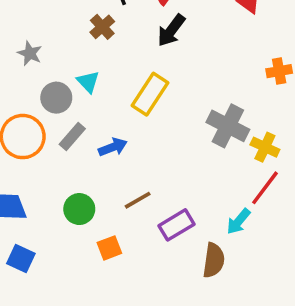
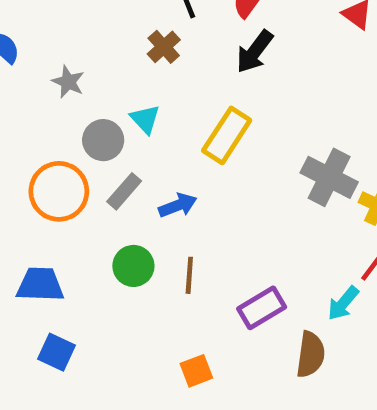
brown line: (138, 200) -> (189, 275), moved, turned -56
green circle: (79, 209) -> (133, 266), moved
orange square: (109, 248) -> (196, 371), moved

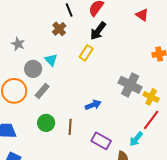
yellow rectangle: (227, 135) -> (86, 53), moved, size x0.7
blue arrow: (178, 205) -> (93, 105), moved
purple rectangle: (262, 308) -> (101, 141), turned 60

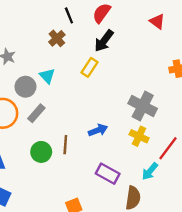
yellow cross: (151, 97) -> (139, 136), moved
brown line: (70, 127) -> (65, 145), moved

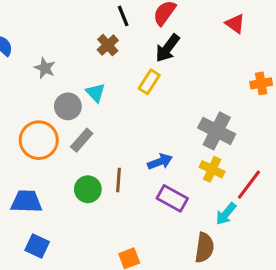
purple rectangle: (108, 174) -> (172, 198), moved

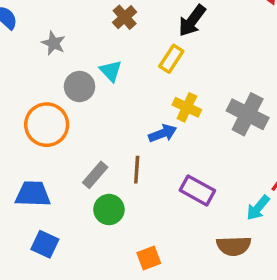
gray rectangle: (82, 140) -> (95, 175), moved
blue arrow: (160, 162) -> (163, 133), moved
yellow cross: (212, 169) -> (187, 107), moved
green circle: (88, 189) -> (109, 210), moved
brown semicircle: (204, 248) -> (234, 246), turned 80

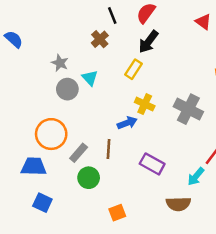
gray star: (54, 43) -> (60, 63), moved
orange circle: (47, 125) -> (51, 134), moved

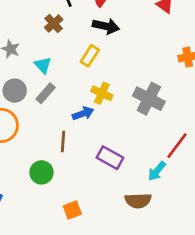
black arrow: (148, 42) -> (106, 26), turned -115
gray circle: (67, 89) -> (15, 91), moved
gray rectangle: (79, 153) -> (46, 93), moved

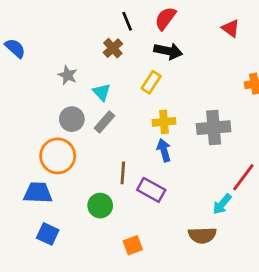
yellow cross: (102, 93) -> (164, 122), turned -30
gray cross: (149, 99) -> (214, 128), turned -32
blue arrow: (83, 113) -> (164, 150), moved, turned -85
purple rectangle: (110, 158) -> (151, 190), moved

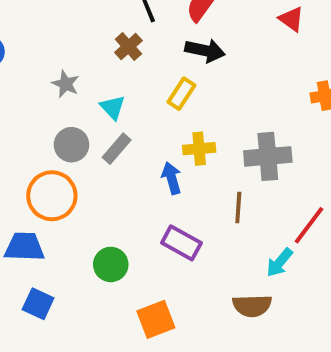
blue arrow: (164, 150) -> (172, 178), moved
brown line: (123, 173) -> (238, 208), moved
orange square: (133, 245) -> (156, 319), size x1.4

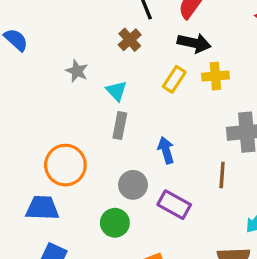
gray circle: (71, 145) -> (133, 185), moved
gray rectangle: (117, 149) -> (120, 125), turned -30
yellow cross: (199, 149) -> (215, 76), moved

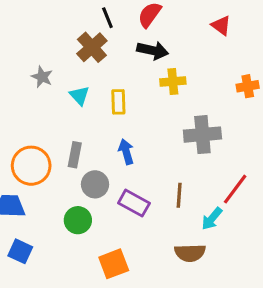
brown cross: (130, 40) -> (92, 47), size x1.4
yellow rectangle: (174, 79) -> (118, 102), moved, turned -35
gray rectangle: (120, 125) -> (75, 155), moved
brown line: (222, 175) -> (179, 195), moved

